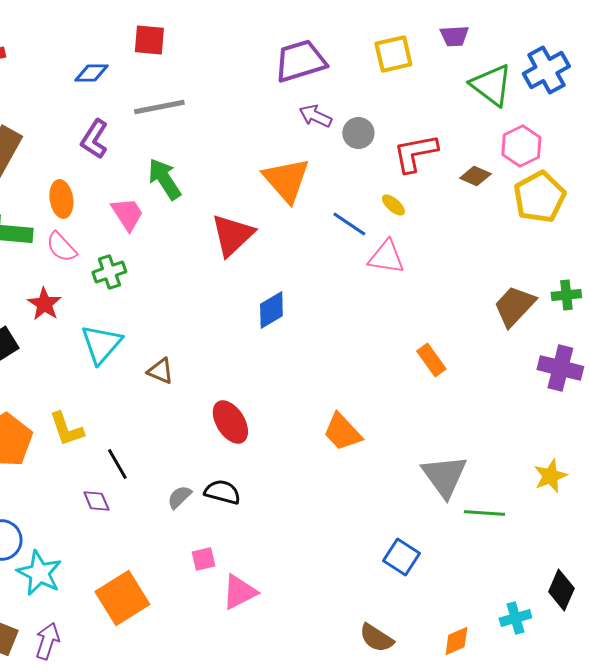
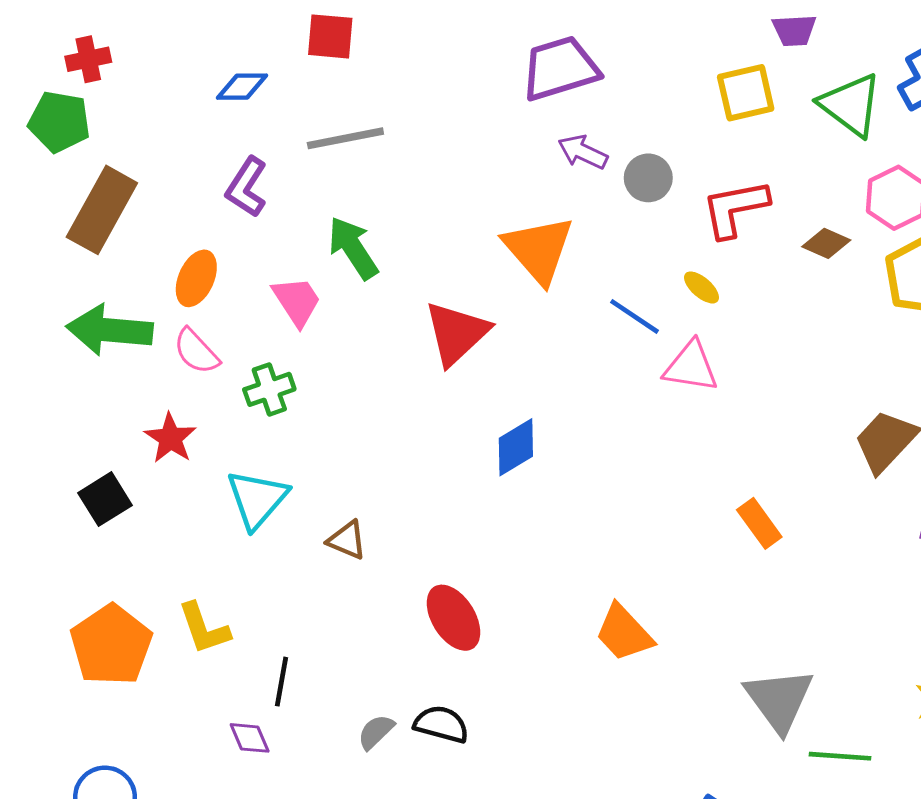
yellow square: (393, 54) -> (746, 93), moved
orange ellipse: (61, 199) -> (196, 278), turned 33
black line: (117, 464) -> (282, 682), turned 40

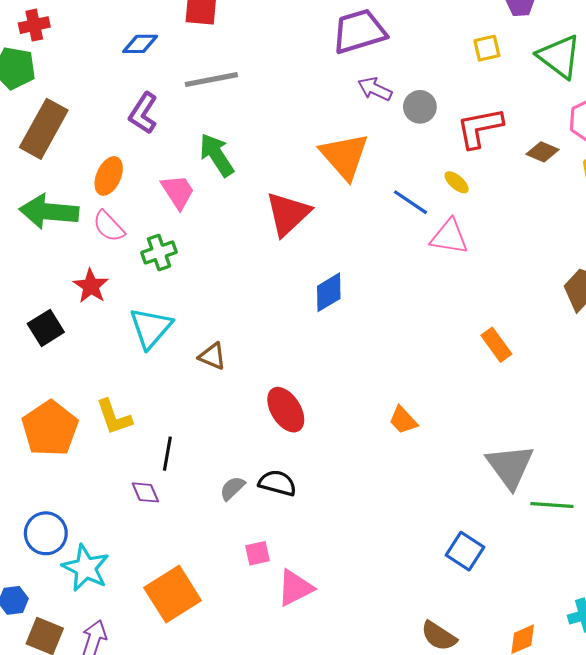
yellow square: (746, 93) -> (487, 48), size x0.7
orange trapezoid: (624, 633) -> (403, 420), size x0.7

